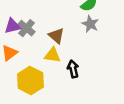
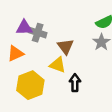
gray cross: (27, 28) -> (38, 33), turned -35

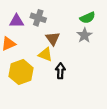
gray cross: (38, 33) -> (38, 18), moved

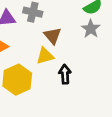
yellow triangle: (45, 55) -> (45, 56), turned -32

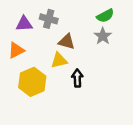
brown triangle: (53, 36) -> (67, 42), turned -36

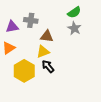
black arrow: (77, 78) -> (48, 66), moved, turned -32

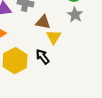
yellow triangle: (43, 52) -> (54, 37), moved, turned -40

